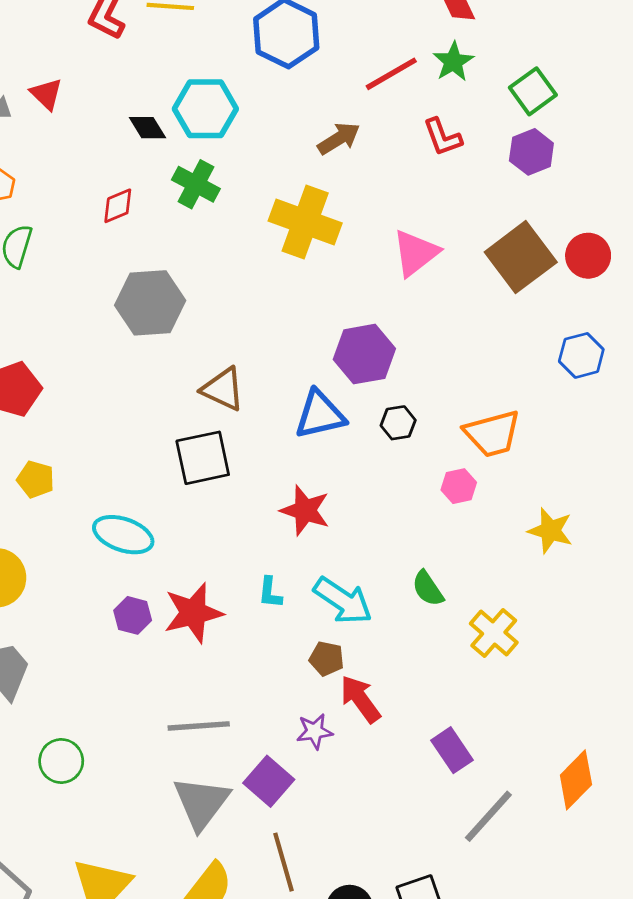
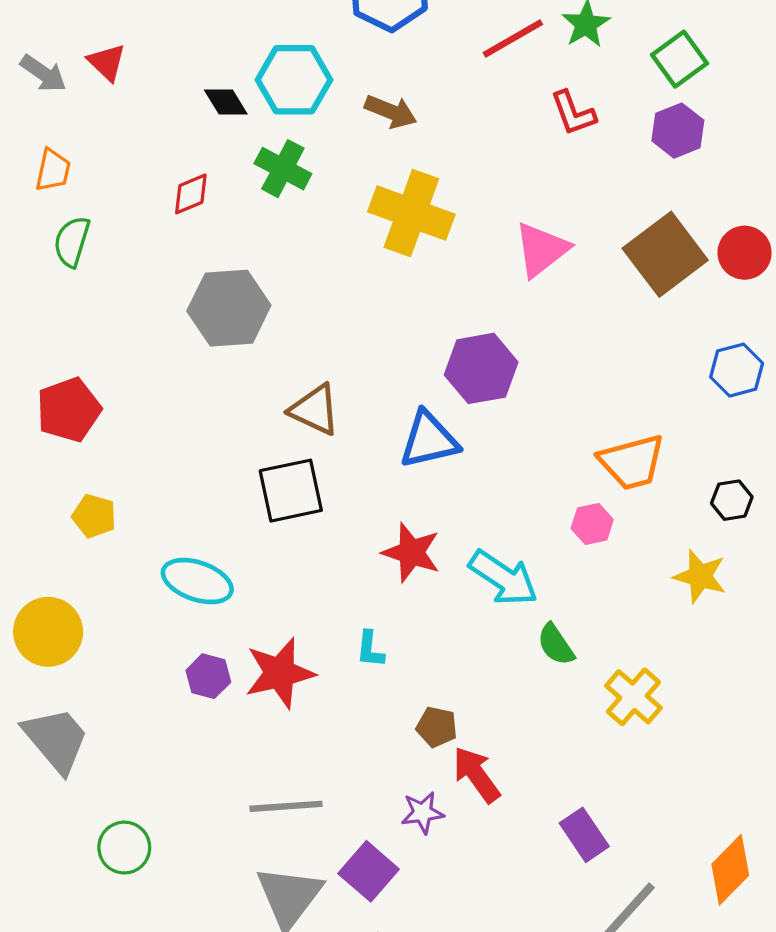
brown arrow: (339, 138) -> (391, 111), moved, turned 54
black hexagon: (398, 423) -> (732, 500), moved
cyan arrow: (343, 601) -> (503, 578), moved

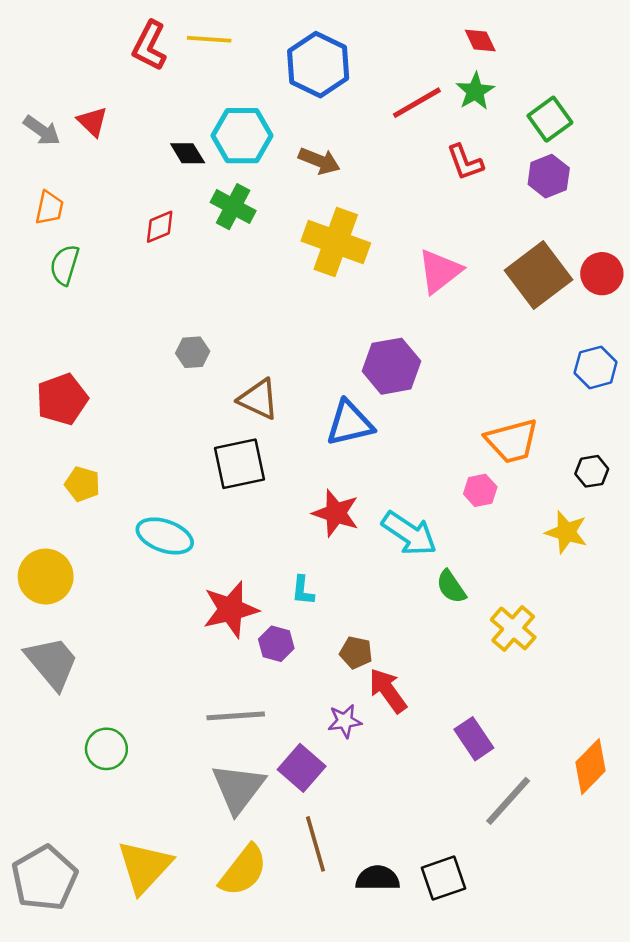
gray hexagon: (229, 308) -> (193, 352), moved, size x0.5
purple hexagon: (208, 676) -> (276, 644), moved

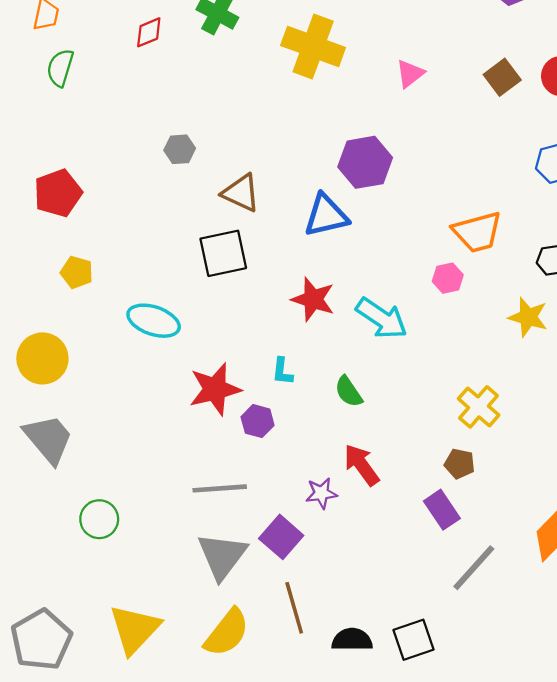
pink triangle: (440, 271) -> (410, 74), size x0.7
brown square: (539, 275) -> (502, 77), size x0.6
green semicircle: (451, 587) -> (349, 392), moved
brown pentagon: (356, 653) -> (460, 464), moved

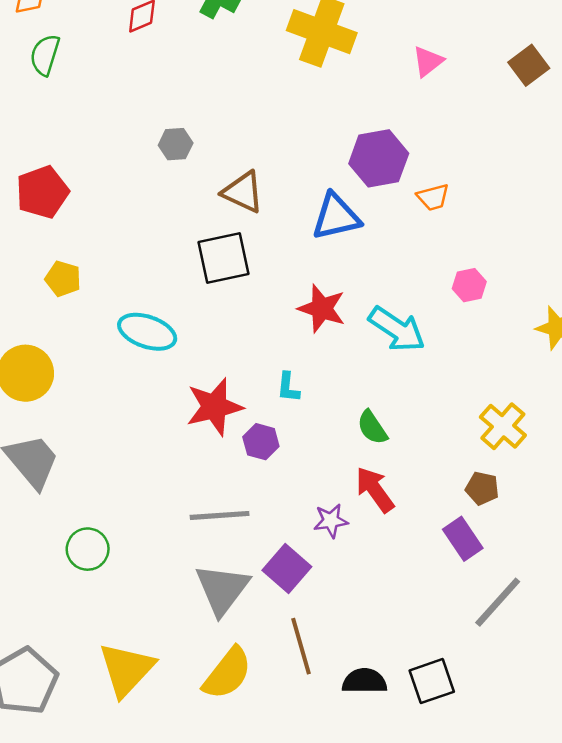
orange trapezoid: (477, 232) -> (433, 197), moved, size x0.6
green semicircle: (349, 392) -> (372, 427), moved

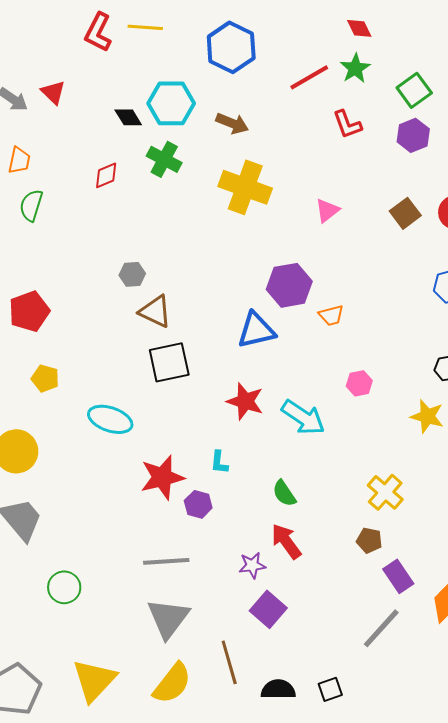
brown triangle: (243, 192) -> (155, 311), moved
purple rectangle: (463, 539) -> (398, 576), moved
purple square: (287, 569) -> (268, 609), moved
black square: (432, 681) -> (330, 689), size x0.7

